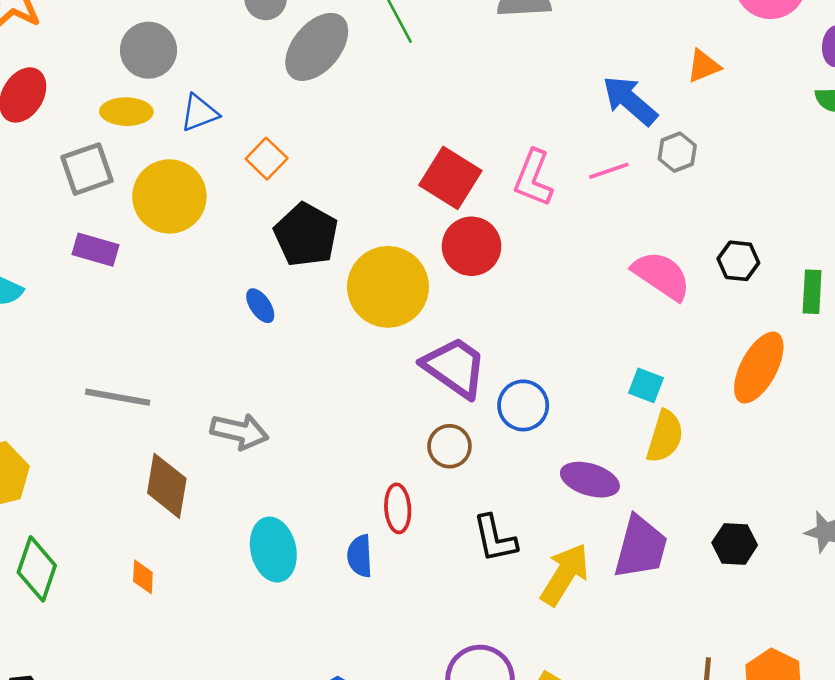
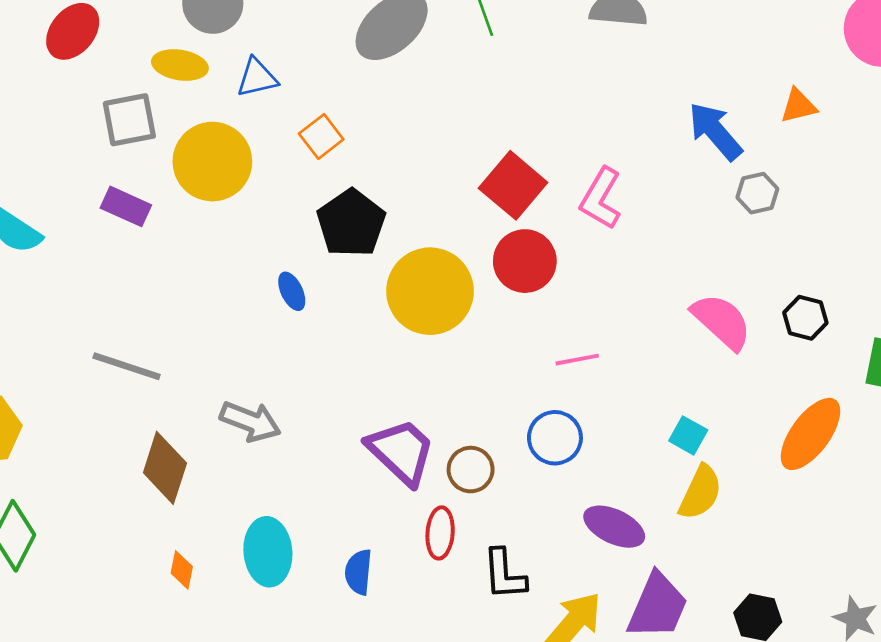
pink line: (609, 171) -> (577, 360), moved
purple trapezoid: (455, 367) -> (401, 451), moved
red ellipse: (398, 508) -> (440, 533), moved
orange diamond: (143, 577) -> (182, 570), moved

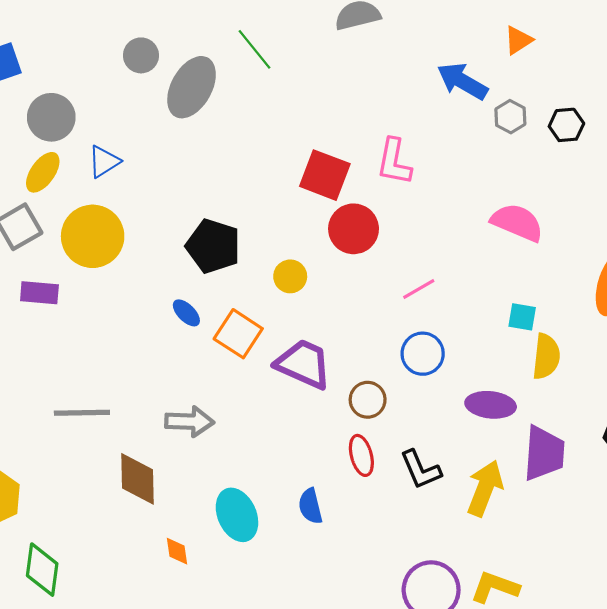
yellow ellipse: (180, 65) -> (43, 172), turned -45
orange square: (321, 136) -> (238, 334), moved, size x1.4
yellow circle: (430, 291) -> (290, 276), size x0.5
black hexagon: (805, 318) -> (566, 125), moved
purple trapezoid: (401, 451) -> (303, 364), moved

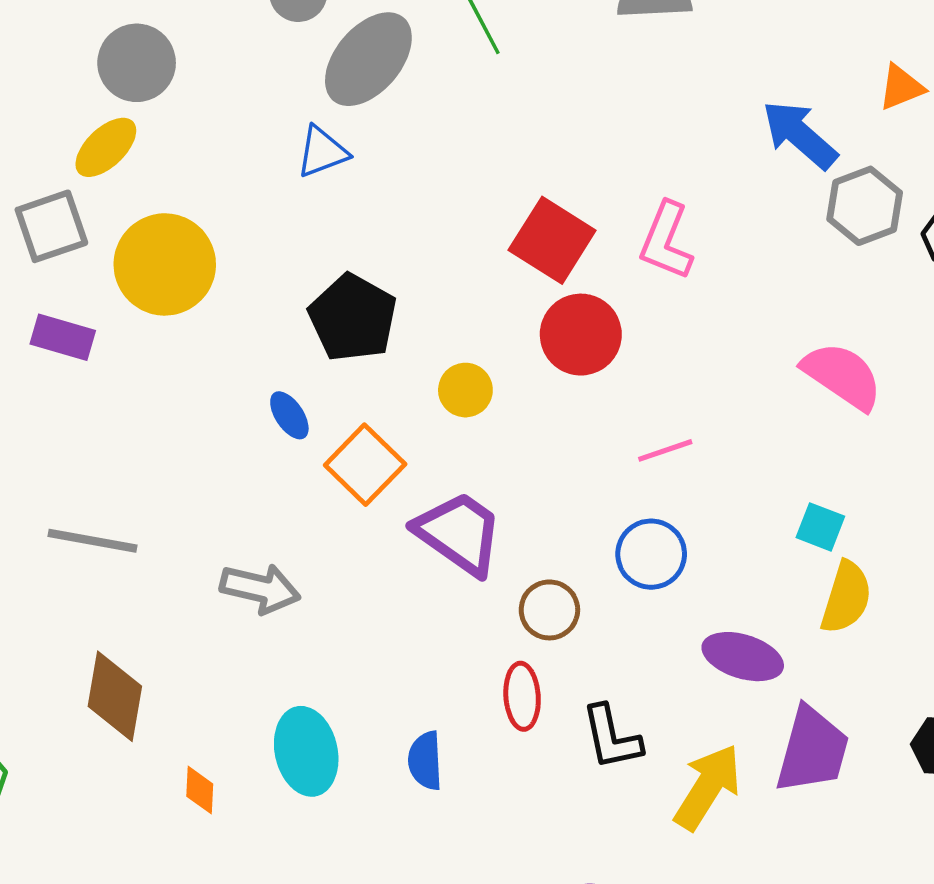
gray hexagon: (510, 117) -> (865, 206), size x1.4
blue triangle: (104, 161) -> (322, 152), moved
brown diamond: (137, 479) -> (115, 696), moved

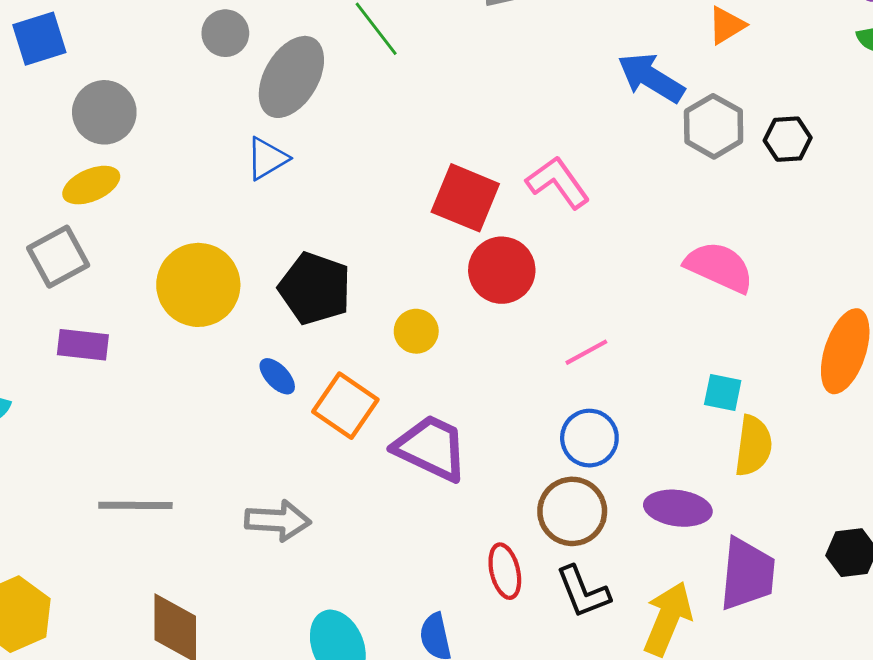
yellow ellipse: (106, 147) -> (91, 185), turned 30
pink L-shape: (666, 241) -> (558, 182), turned 132
yellow circle: (165, 264) -> (198, 285), moved
brown circle: (549, 610) -> (572, 511), moved, size x1.4

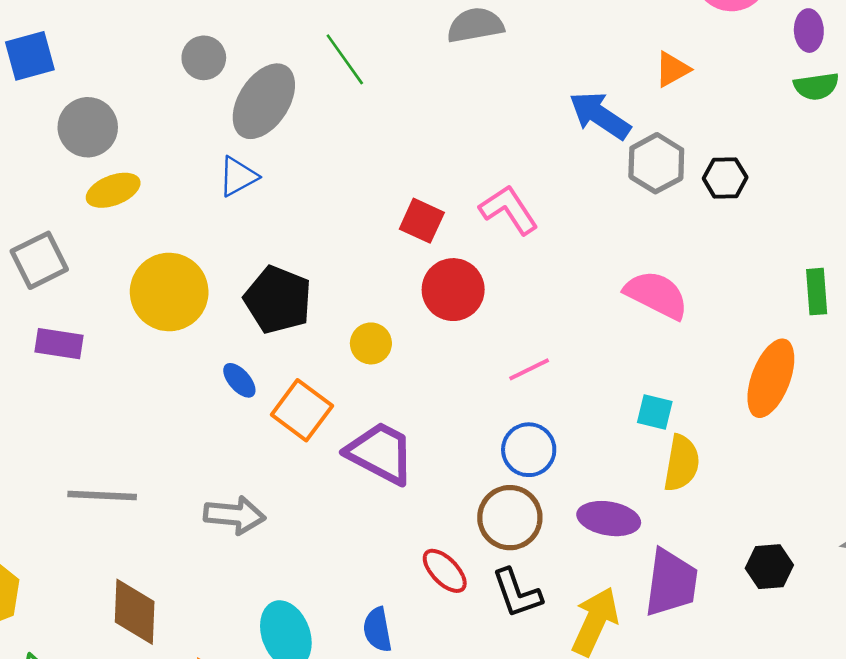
yellow ellipse: (91, 185) -> (113, 190), moved
red square: (465, 198) -> (422, 221), size x0.7
red ellipse: (505, 571) -> (445, 571), turned -33

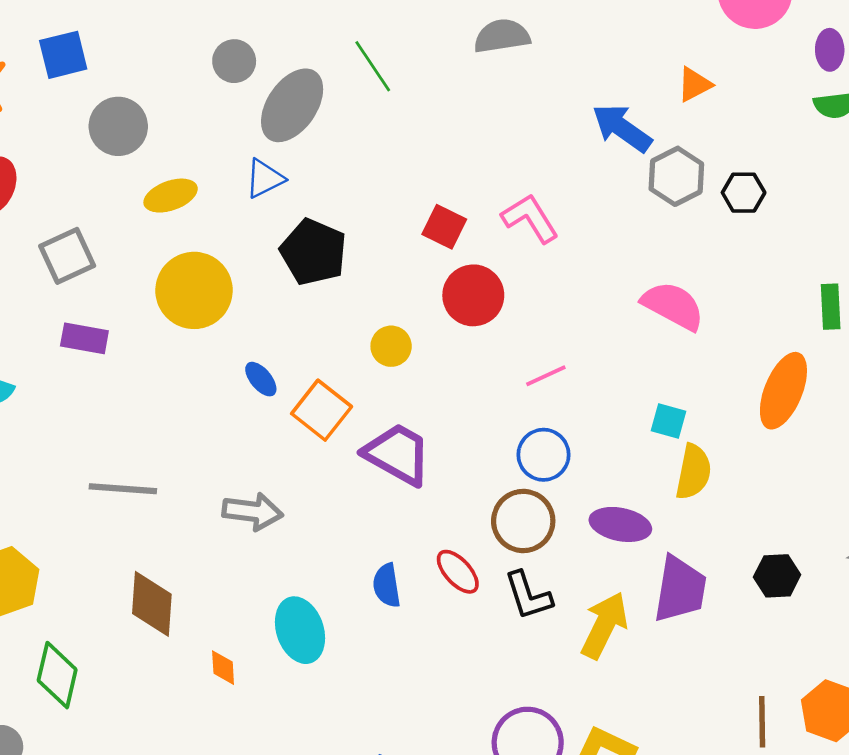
yellow ellipse: (113, 190) -> (171, 196), moved
black pentagon: (278, 300) -> (313, 252), moved
blue semicircle: (377, 630) -> (387, 585), moved

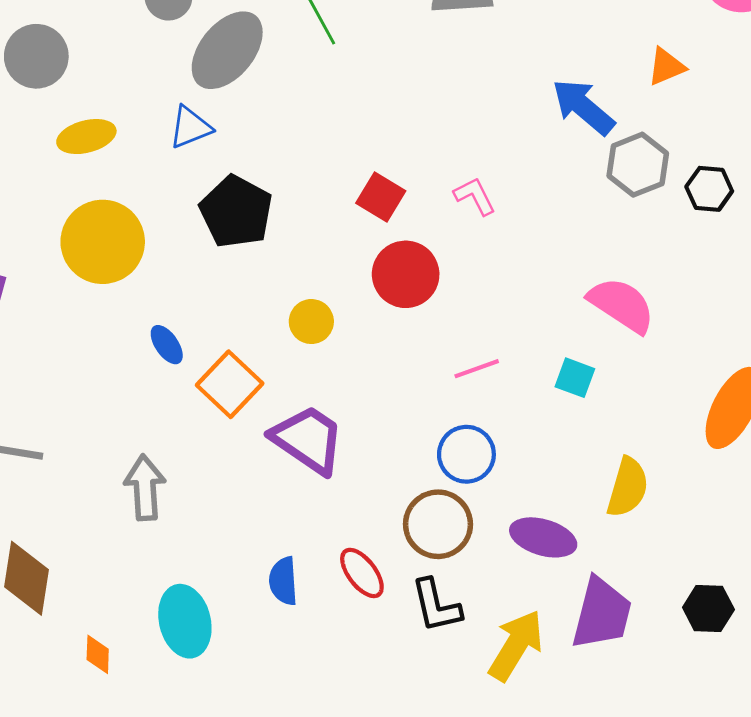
pink L-shape: (530, 218) -> (475, 196), size x0.7
cyan square: (668, 421) -> (575, 378), moved
gray arrow: (253, 511) -> (145, 488), turned -106

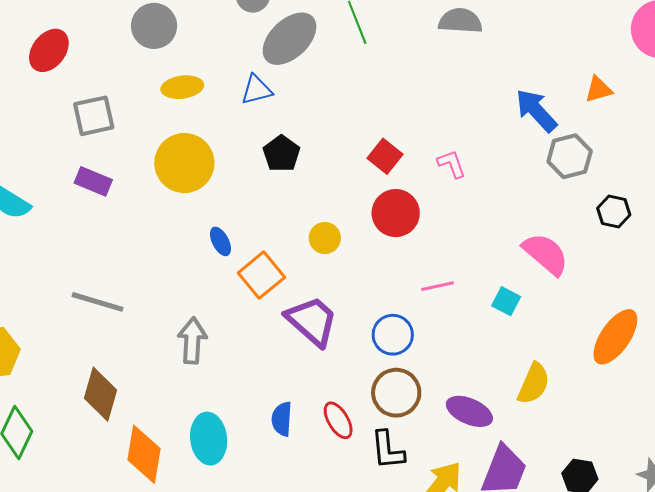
black hexagon: (709, 189) -> (614, 212), moved
black pentagon: (236, 212) -> (281, 154), size x0.7
blue circle: (466, 454) -> (393, 335), moved
orange diamond: (98, 654) -> (144, 454), size x2.0

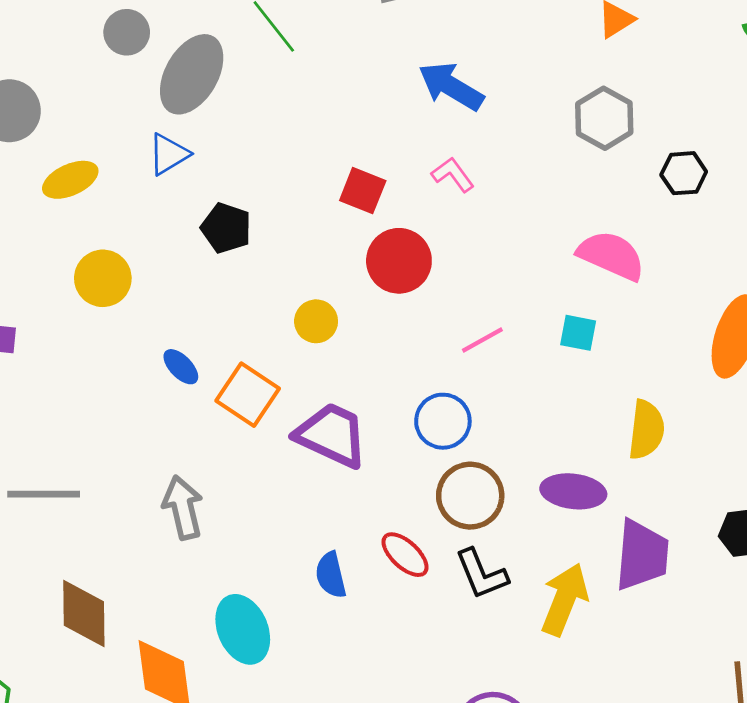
blue arrow: (536, 111) -> (451, 86), moved
yellow circle: (184, 163) -> (103, 278), size x0.7

